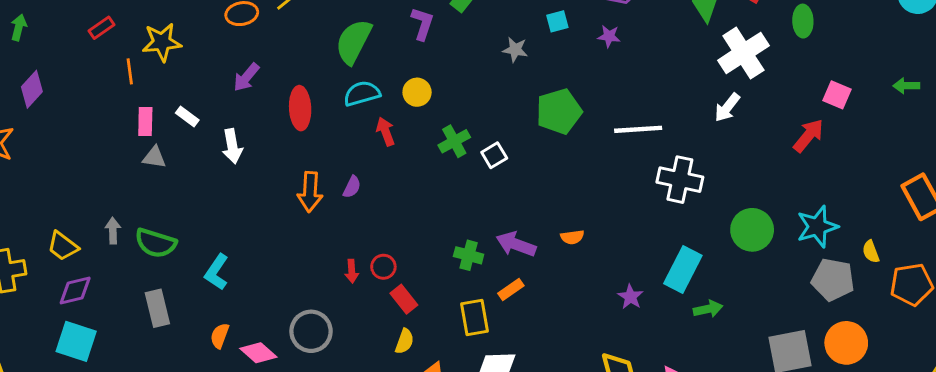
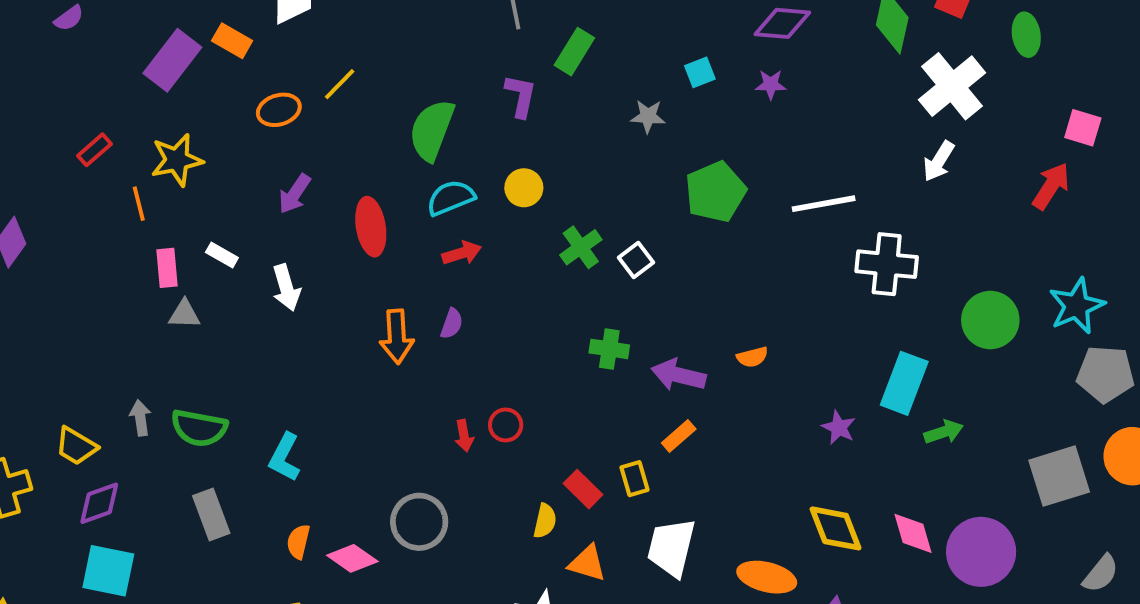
red arrow: (386, 132) -> (462, 253), moved, turned 100
green cross: (469, 255) -> (609, 349), moved
red rectangle: (404, 299) -> (583, 489), moved
yellow rectangle: (475, 317) -> (634, 479), size x0.7

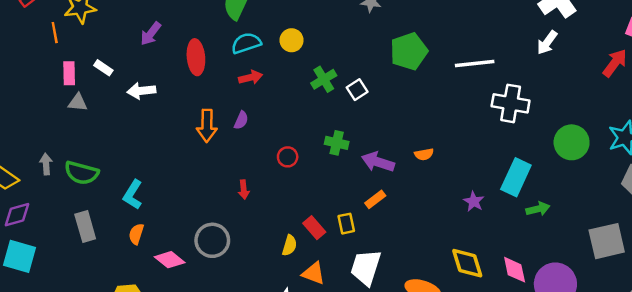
white arrow: (286, 288) -> (141, 91), turned 96
red circle: (506, 425) -> (288, 157), moved
orange semicircle: (298, 542) -> (136, 234), moved

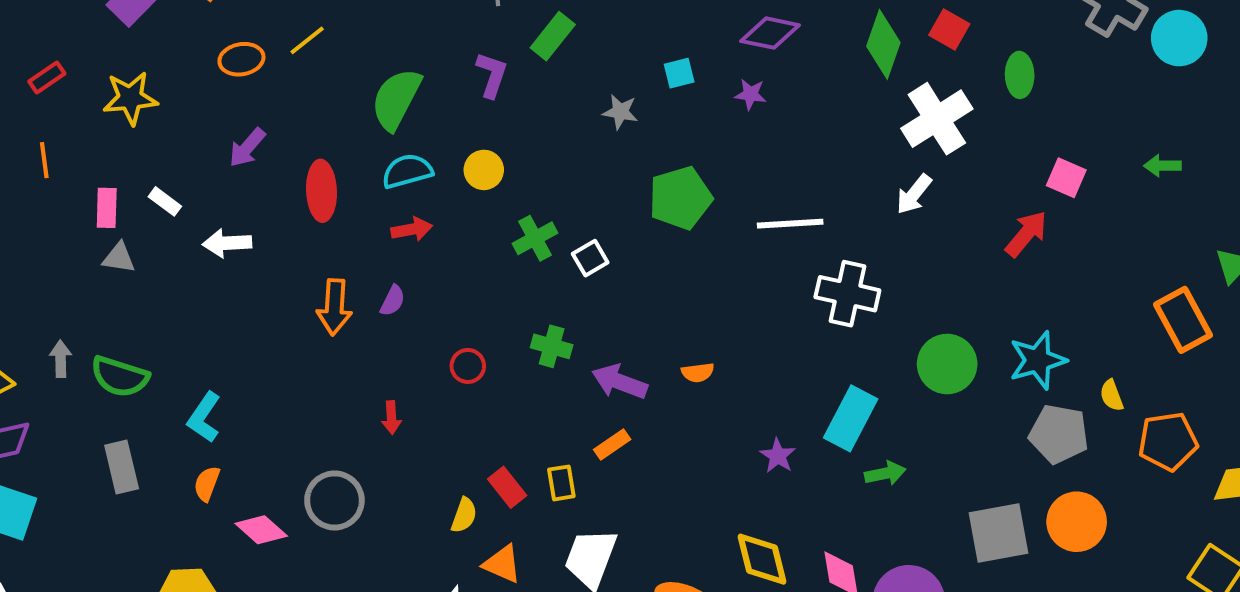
orange line: (55, 33) -> (44, 160), moved

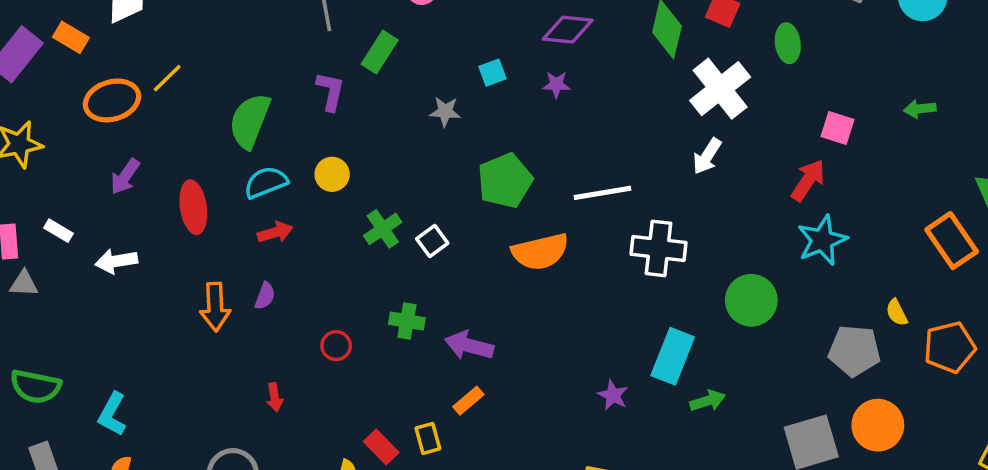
orange ellipse: (241, 59) -> (112, 100), size x1.4
cyan star: (1038, 360) -> (822, 240), moved
orange semicircle: (698, 372) -> (540, 252), moved, size x2.0

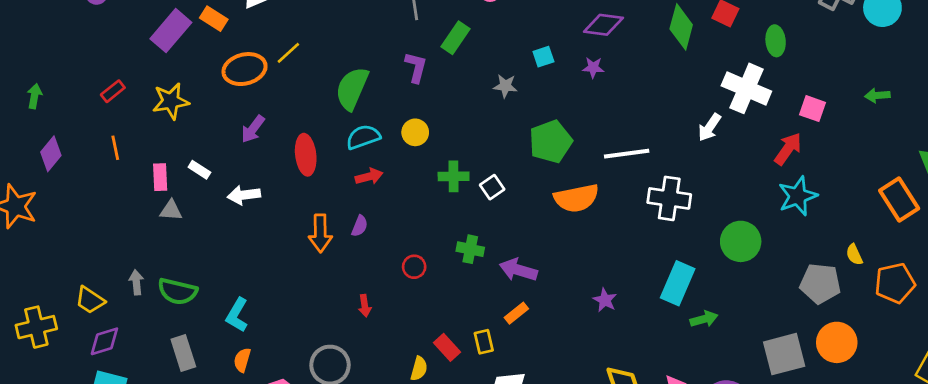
white cross: (720, 89) -> (746, 88), moved, turned -30
green cross: (383, 229) -> (454, 176), turned 32
purple star: (613, 395) -> (605, 300), moved

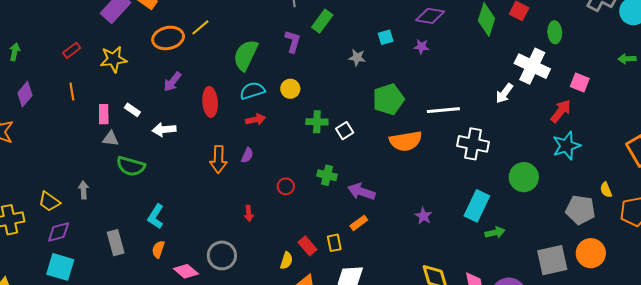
green arrow: (877, 95) -> (627, 59), moved
green semicircle: (178, 291) -> (131, 166), moved

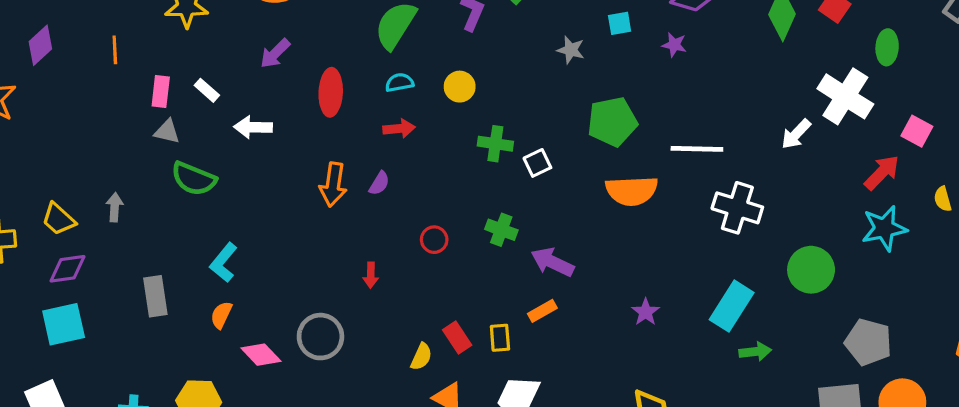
cyan semicircle: (252, 91) -> (399, 82), size x0.7
yellow semicircle: (606, 190) -> (943, 199), moved
gray pentagon: (580, 210) -> (868, 342), moved
cyan square: (60, 267) -> (64, 324), turned -36

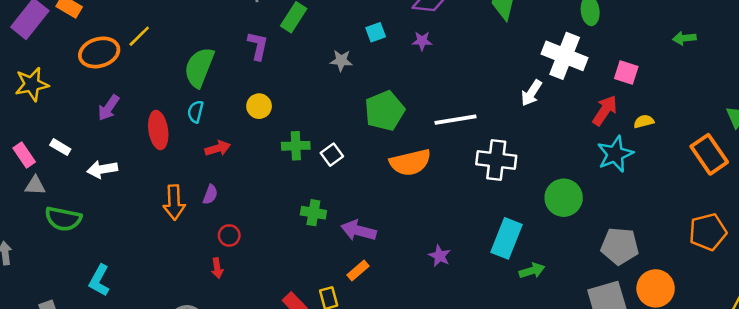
cyan semicircle: (399, 82) -> (195, 112), moved, turned -55
pink rectangle: (161, 92) -> (24, 155), turned -30
yellow semicircle: (943, 199) -> (644, 121), moved, turned 102
red circle: (434, 240) -> (229, 235), moved

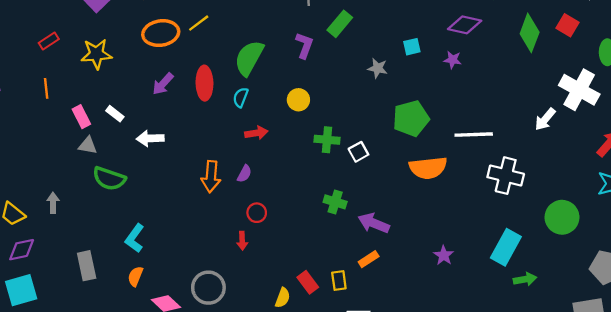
red ellipse: (158, 130) -> (204, 83), moved

